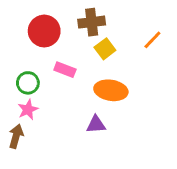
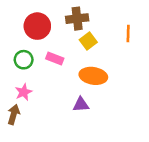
orange line: (152, 40) -> (128, 34), turned -42
green circle: (28, 83) -> (24, 60), moved

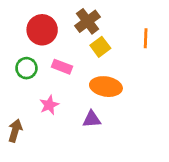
brown cross: (77, 19) -> (87, 21), turned -30
pink star: (24, 92) -> (49, 105), moved

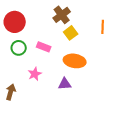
red circle: (42, 30) -> (15, 22), moved

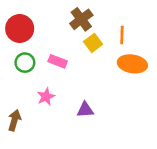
orange line: (103, 27) -> (122, 35), moved
orange ellipse: (75, 61) -> (132, 64), moved

